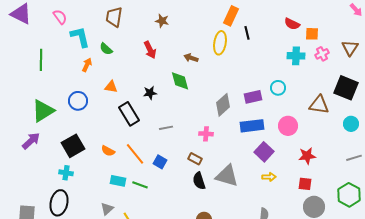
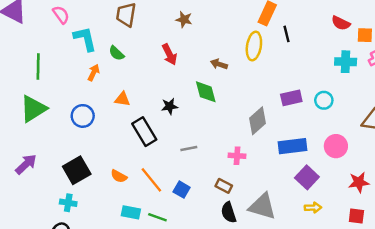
purple rectangle: (253, 97) -> (291, 98), moved
green triangle: (43, 111) -> (33, 109), moved

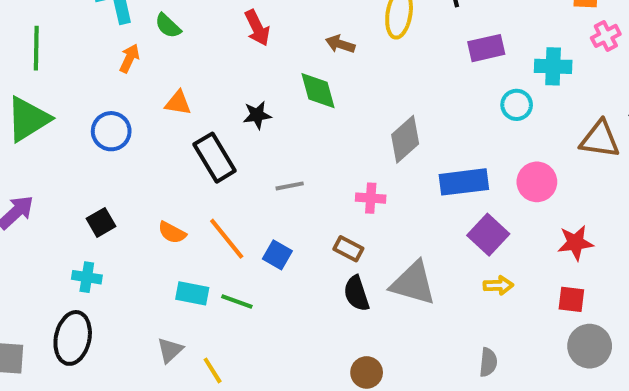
cyan cross: (346, 62) -> (553, 66), moved
purple rectangle: (291, 98) -> (486, 48), moved
black square: (77, 170) -> (101, 222), size x0.6

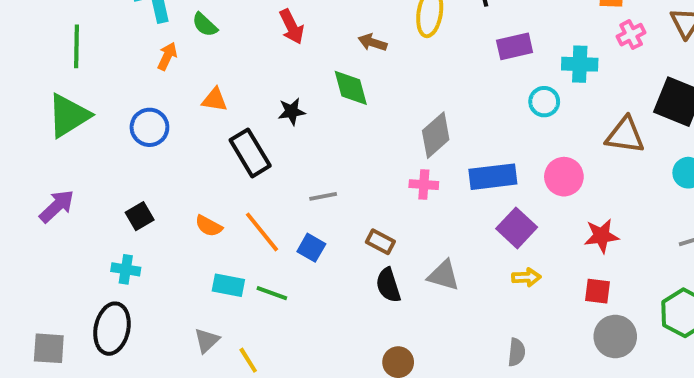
gray line: (290, 186) -> (323, 196), moved
pink cross: (371, 198) -> (424, 185), moved
gray triangle: (413, 283) -> (444, 275), size x0.7

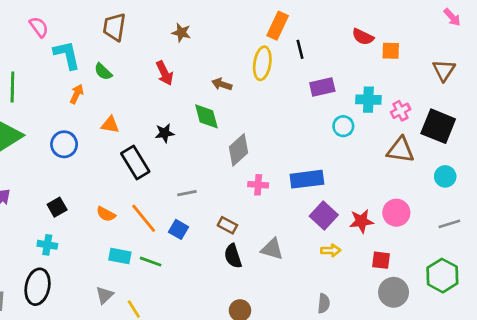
pink cross: (631, 35) -> (401, 111), moved
gray diamond: (436, 135) -> (239, 150), moved
pink circle: (564, 177) -> (396, 213), moved
red star: (601, 236) -> (361, 221), moved

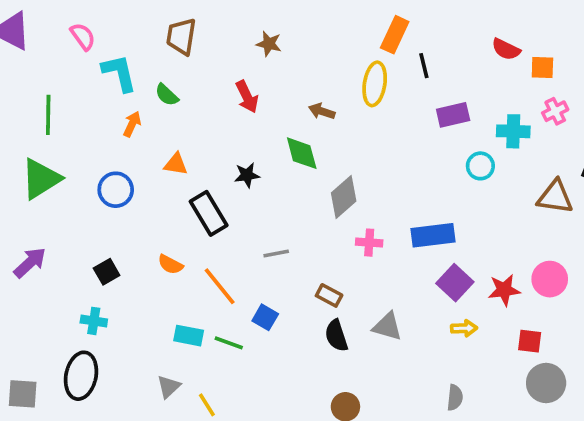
pink cross: (401, 111) -> (555, 111), moved
orange semicircle: (106, 214) -> (170, 264), moved
blue square: (179, 229) -> (265, 317), moved

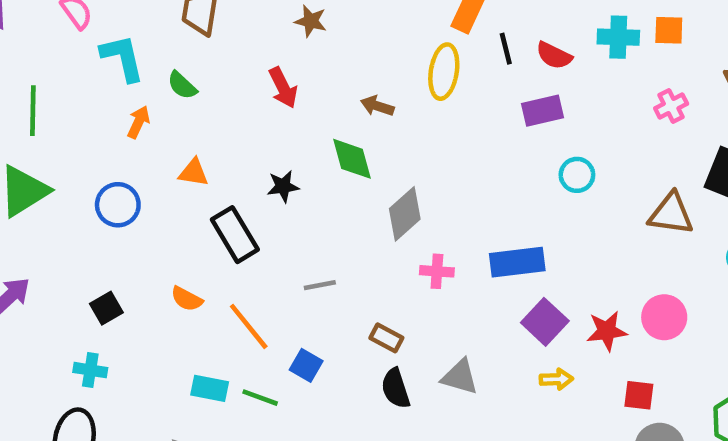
red semicircle: (506, 49) -> (554, 56), moved
orange square: (542, 67) -> (669, 30), moved
cyan cross: (513, 131) -> (618, 37), moved

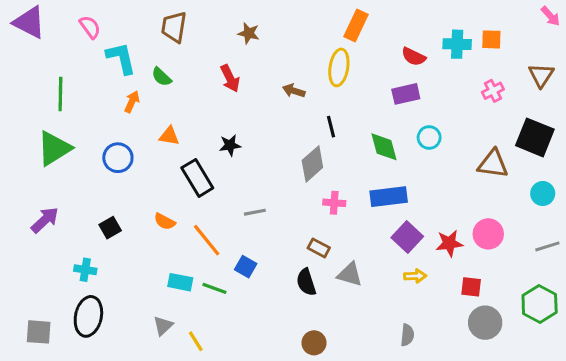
black line: (506, 49) -> (331, 127), moved
green diamond: (352, 159) -> (384, 147), moved
brown rectangle: (386, 338) -> (319, 248), moved
cyan cross: (90, 370) -> (85, 270), moved

